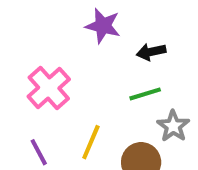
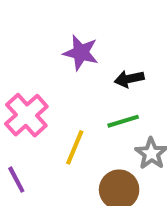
yellow line: (91, 142) -> (75, 147), moved

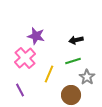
purple star: (81, 53) -> (36, 36), moved

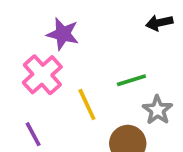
black arrow: (76, 40) -> (159, 23), moved
yellow line: (49, 74) -> (87, 104), turned -48

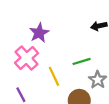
purple star: (63, 34) -> (39, 33), turned 30

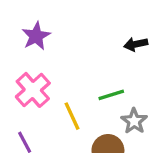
purple star: (39, 33) -> (36, 36), moved

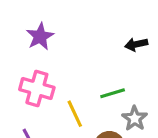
pink cross: (33, 90) -> (37, 88), turned -32

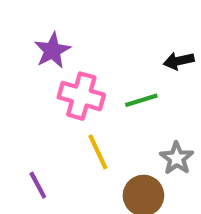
pink cross: (37, 88) -> (81, 96), moved
green line: (113, 93) -> (141, 100), moved

